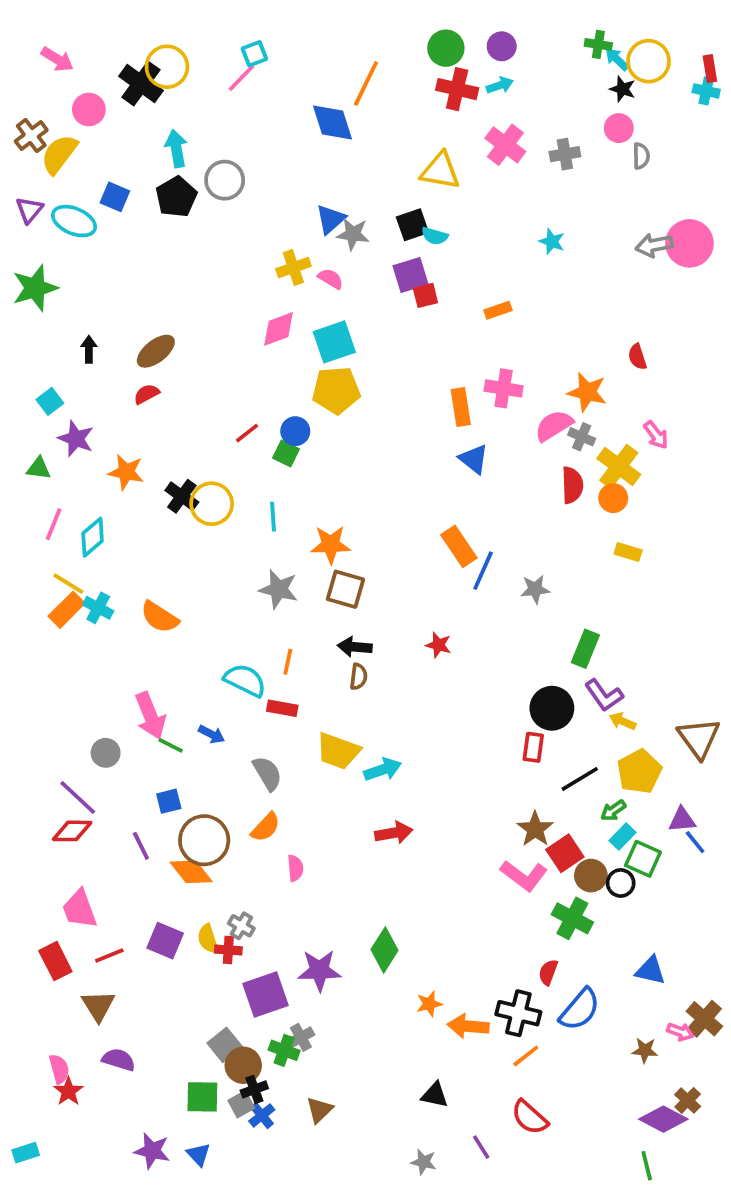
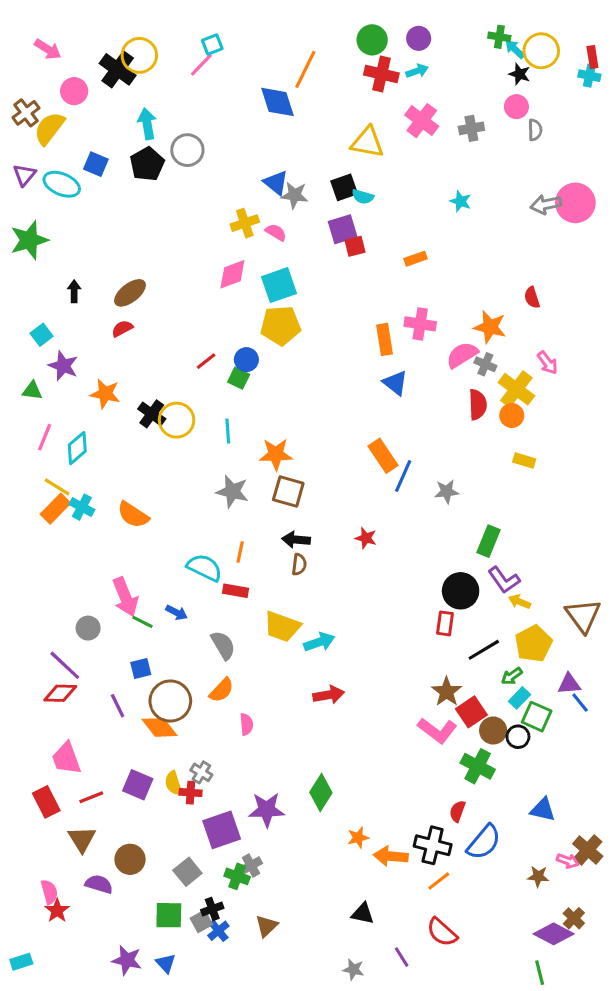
blue triangle: (331, 219) -> (276, 183), turned -40
brown circle: (243, 1065) -> (130, 859), moved

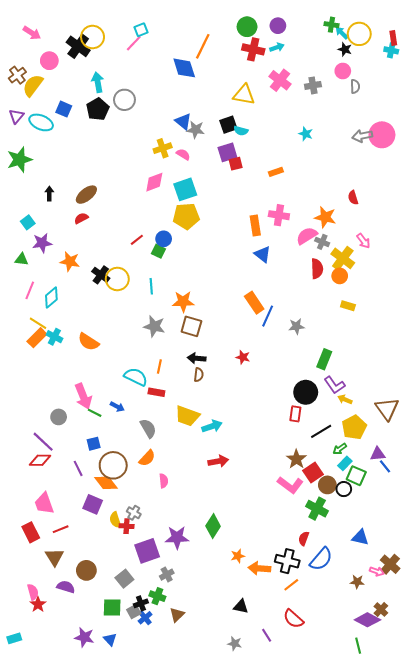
purple star: (63, 366) -> (42, 243), turned -30
purple square: (138, 785) -> (93, 504), moved
green cross: (237, 876) -> (157, 596), moved

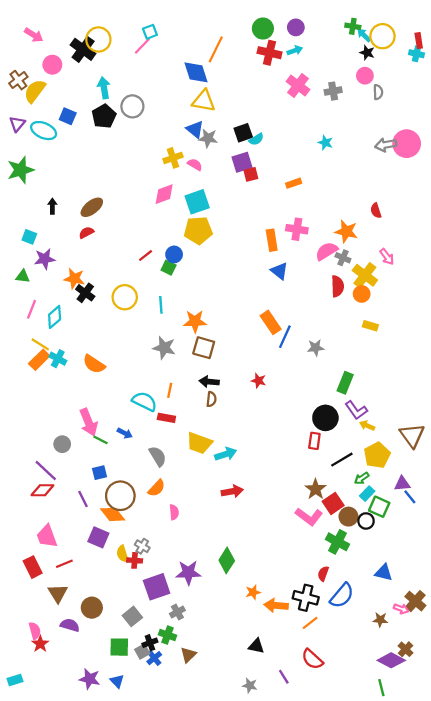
yellow triangle: (244, 95) -> (204, 101), moved
cyan semicircle: (241, 131) -> (256, 139), turned -48
cyan square: (28, 222) -> (29, 237), turned -32
black cross: (101, 275) -> (85, 293), moved

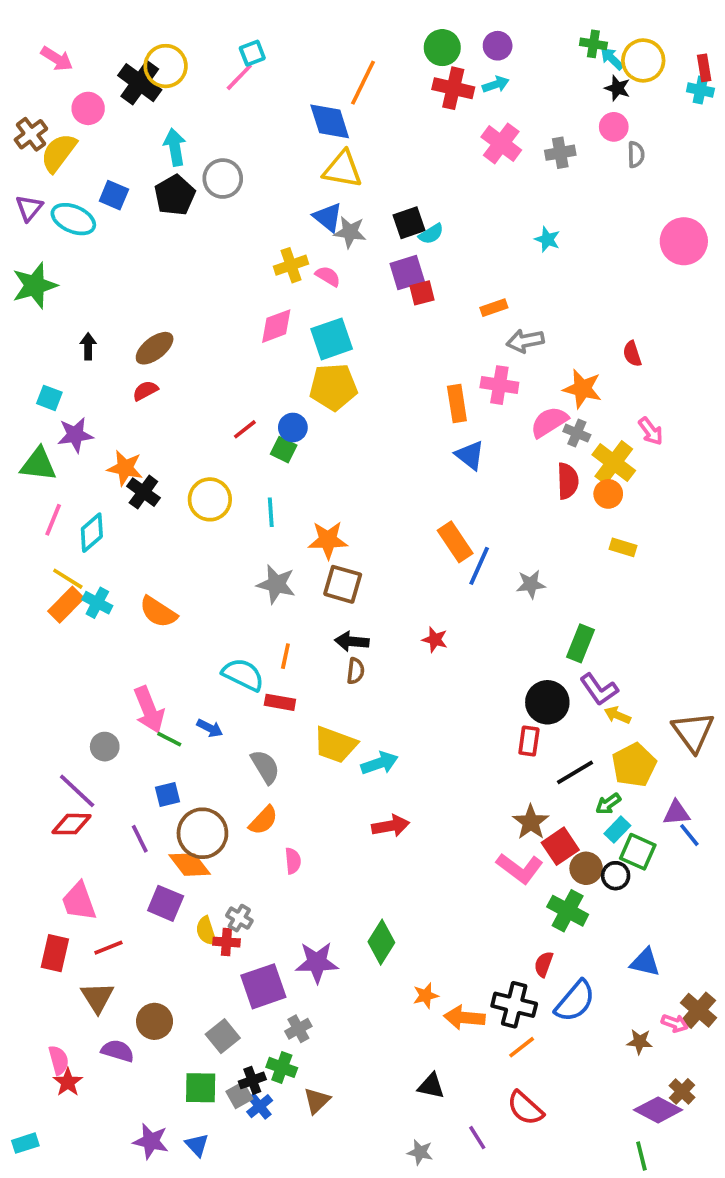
gray arrow: (386, 145) -> (525, 341), moved
green triangle: (23, 276) -> (38, 464), size x1.5
red rectangle: (33, 567) -> (55, 953), turned 40

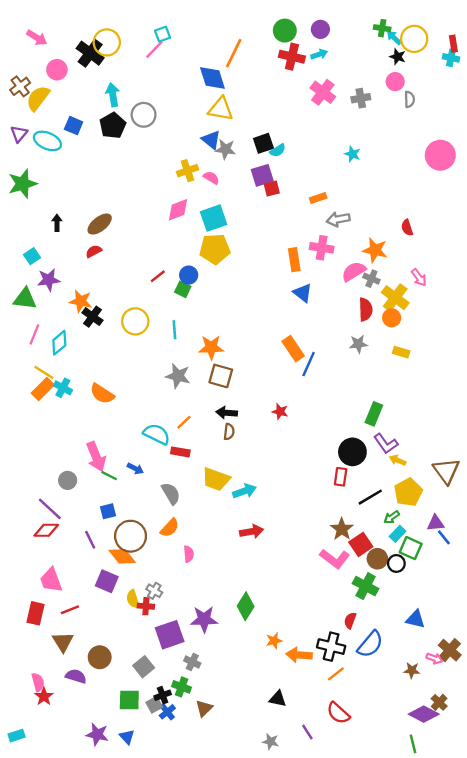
cyan square: (49, 398) -> (32, 256), turned 35
gray star: (531, 584) -> (358, 344), moved
orange line: (285, 656) -> (184, 422), turned 35
gray cross: (298, 1029) -> (192, 662), turned -35

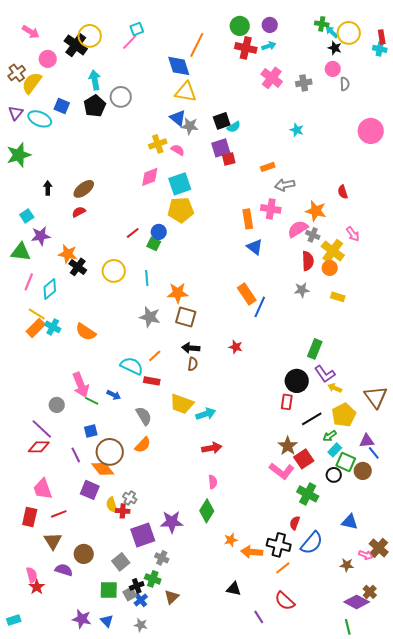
pink semicircle: (189, 554) -> (213, 482), moved
brown circle: (377, 559) -> (363, 471), moved
gray star: (271, 742) -> (141, 625), moved

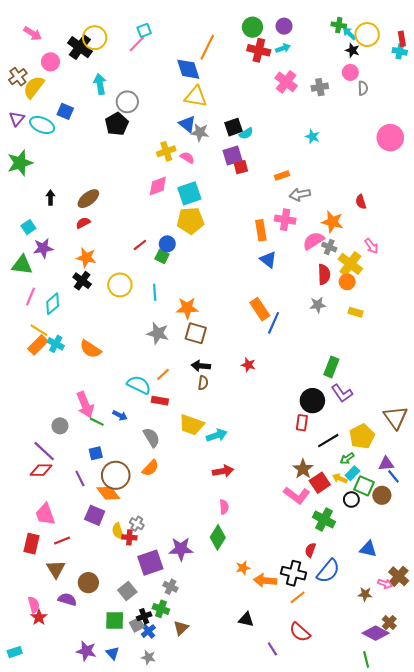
black pentagon: (95, 106) -> (117, 124), moved
orange star: (68, 254) -> (86, 258), moved
yellow arrow: (335, 388) -> (340, 478), moved

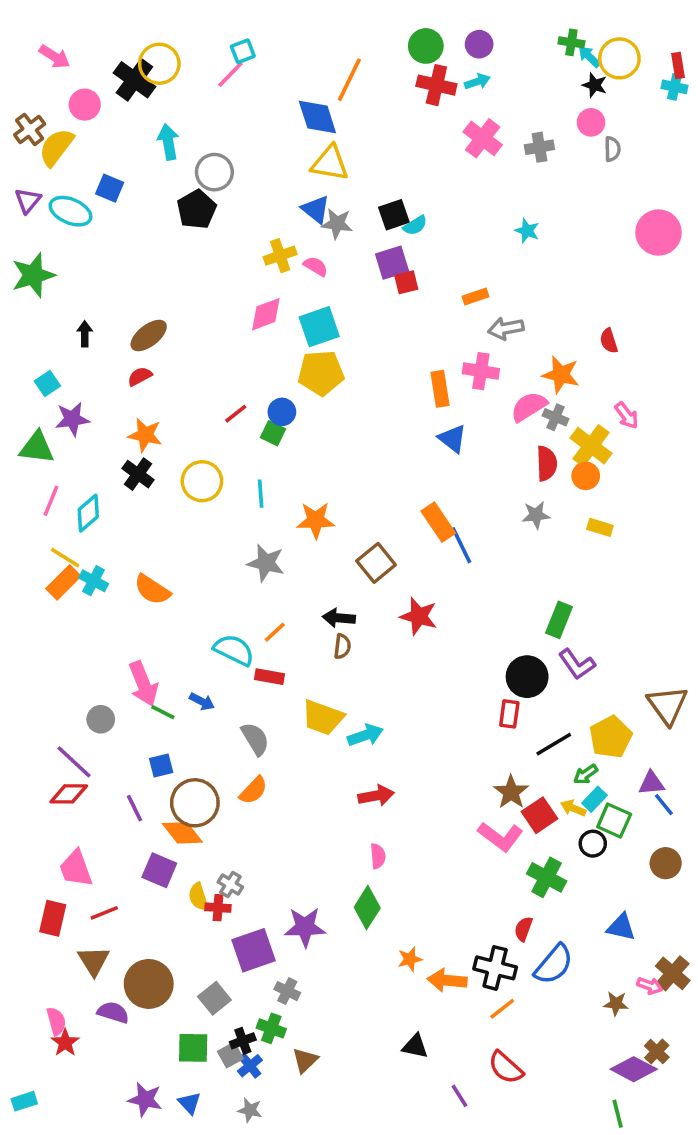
blue line: (274, 323) -> (461, 545), turned -50
brown square: (196, 333) -> (376, 563), moved, turned 35
red star: (248, 365) -> (419, 616), size x1.5
brown circle: (382, 495) -> (666, 863), moved
brown circle: (88, 583) -> (149, 984), size x1.4

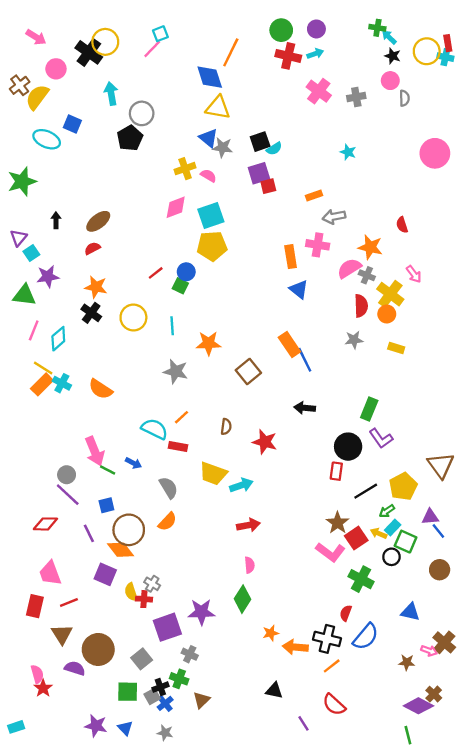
yellow circle: (619, 58) -> (427, 51), moved
purple triangle: (28, 201) -> (18, 238), moved
red star: (419, 616) -> (265, 442), moved
black arrow: (339, 618) -> (305, 408), moved
purple line: (74, 762) -> (68, 495), moved

